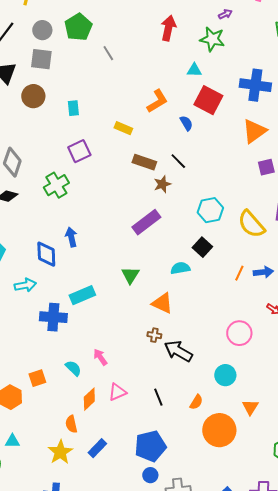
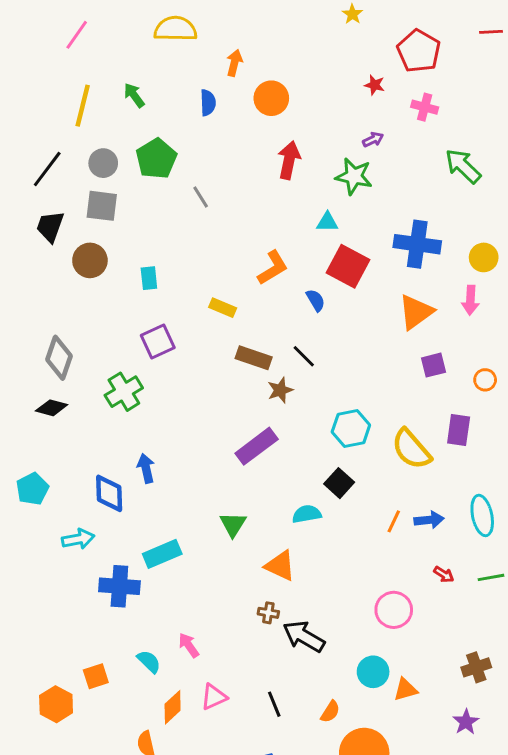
orange triangle: (250, 407) -> (405, 689), moved, turned 42

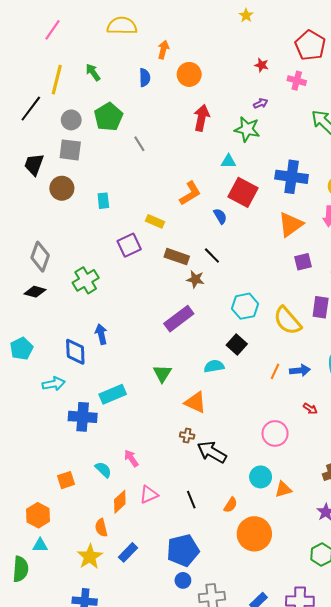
red pentagon: (419, 51) -> (310, 45), moved
black line: (47, 169) -> (31, 109), moved
purple square: (158, 342) -> (129, 245), moved
brown star: (280, 390) -> (195, 279), turned 30
orange hexagon: (56, 704) -> (38, 515), moved

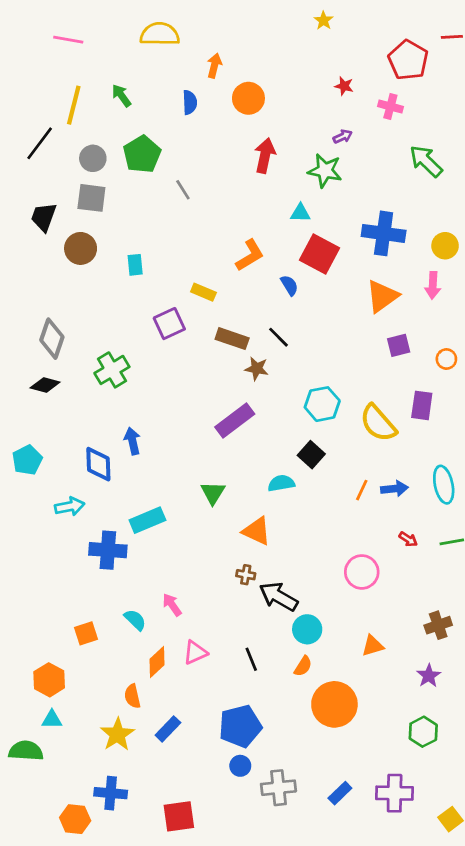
pink line: (53, 30) -> (68, 40), turned 65
cyan circle: (261, 477) -> (307, 629), moved
green semicircle: (20, 569) -> (26, 751), turned -90

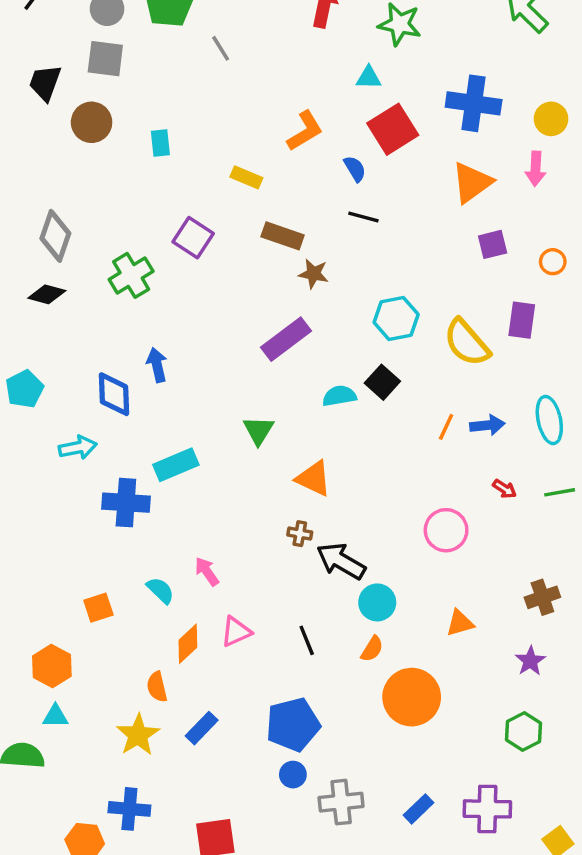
red square: (319, 254) -> (393, 129), turned 30
purple square: (169, 324) -> (193, 238), moved, turned -32
black line: (278, 337) -> (363, 217), moved, turned -30
cyan semicircle: (281, 483) -> (339, 396), moved

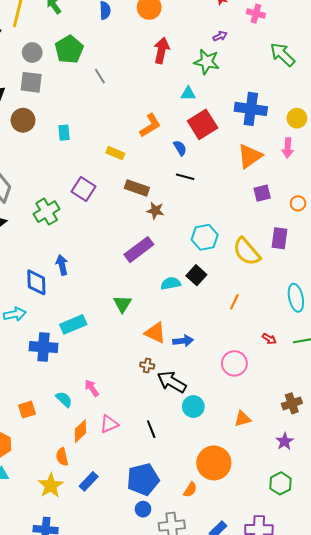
blue arrow: (487, 425) -> (183, 341), moved
orange semicircle: (372, 649) -> (190, 490), moved

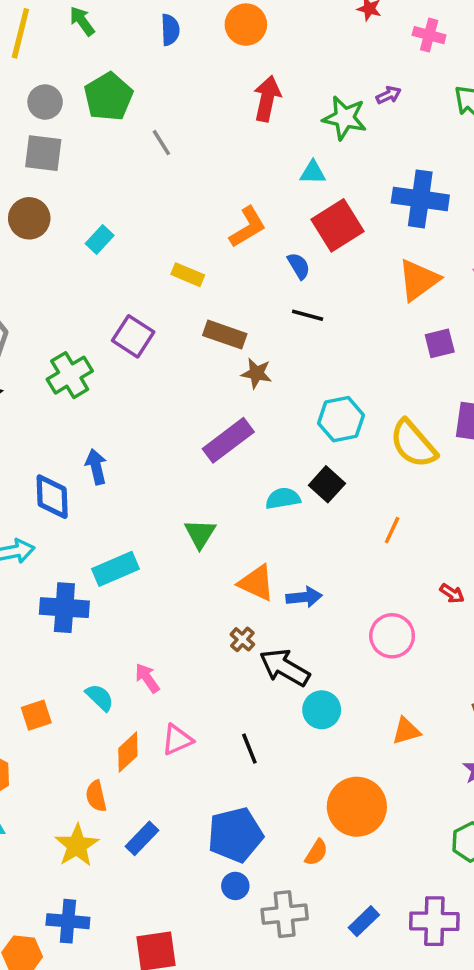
purple arrow: (220, 36) -> (389, 95), moved
cyan rectangle: (64, 133) -> (100, 239), turned 49
brown cross: (147, 365) -> (242, 639), turned 32

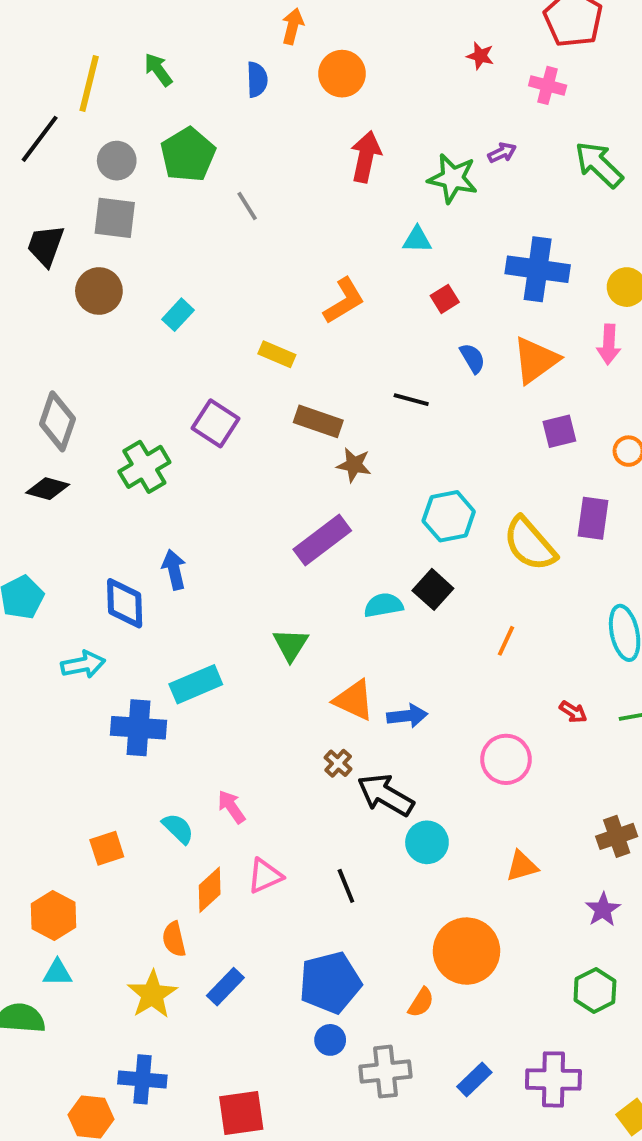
red square: (337, 225) -> (445, 299), size x0.5
blue semicircle: (299, 266) -> (472, 358), moved

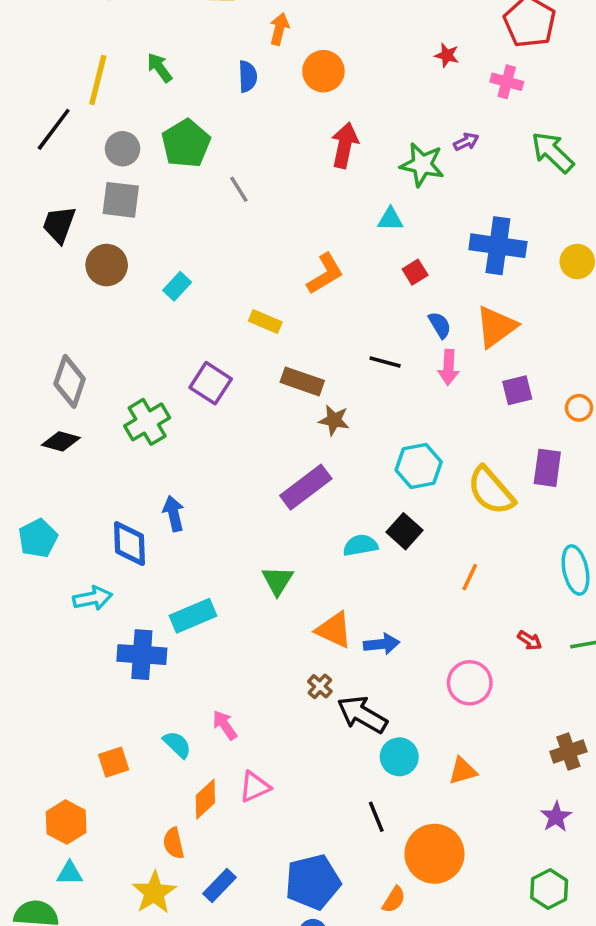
pink arrow: (609, 344) -> (449, 367), moved
orange triangle: (522, 866) -> (463, 771), moved
black line: (346, 886) -> (376, 817), moved

